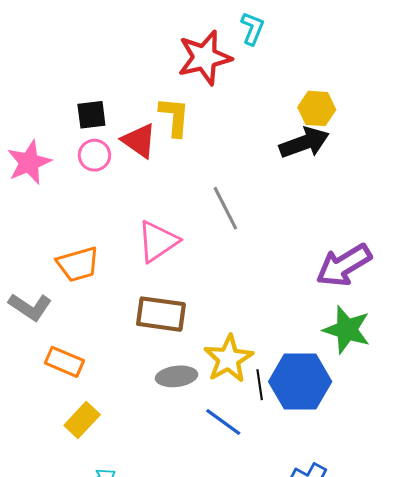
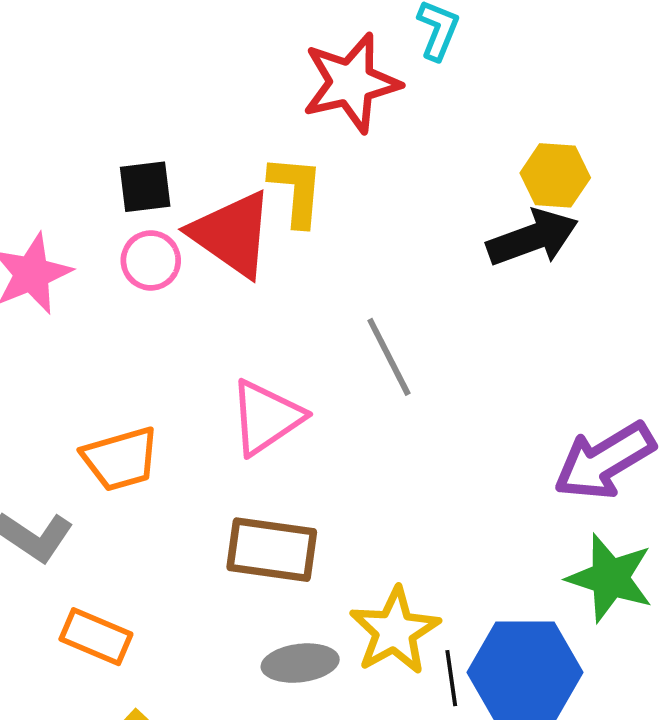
red triangle: (139, 141) -> (232, 234), size x1.4

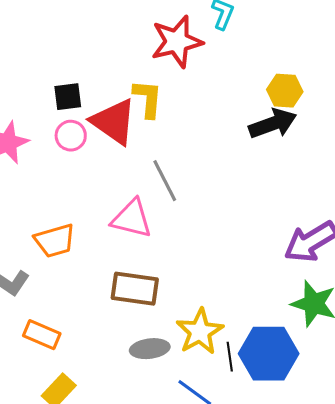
gray line: (389, 357) -> (165, 181), moved
pink triangle: (266, 417) -> (132, 219), turned 48

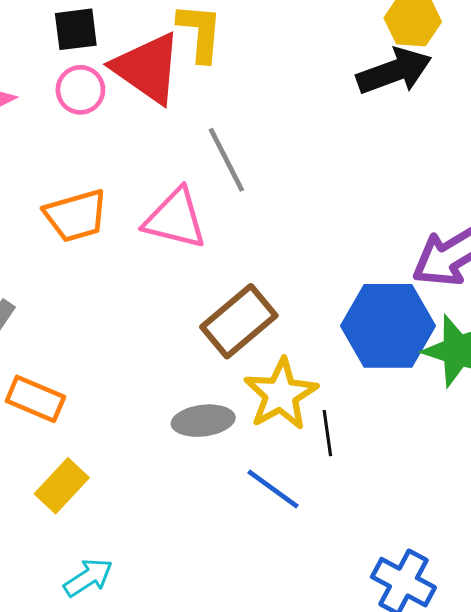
orange trapezoid: (55, 241) -> (76, 216), moved
brown rectangle: (135, 289) -> (239, 321), moved, turned -48
blue hexagon: (269, 354) -> (388, 326), moved

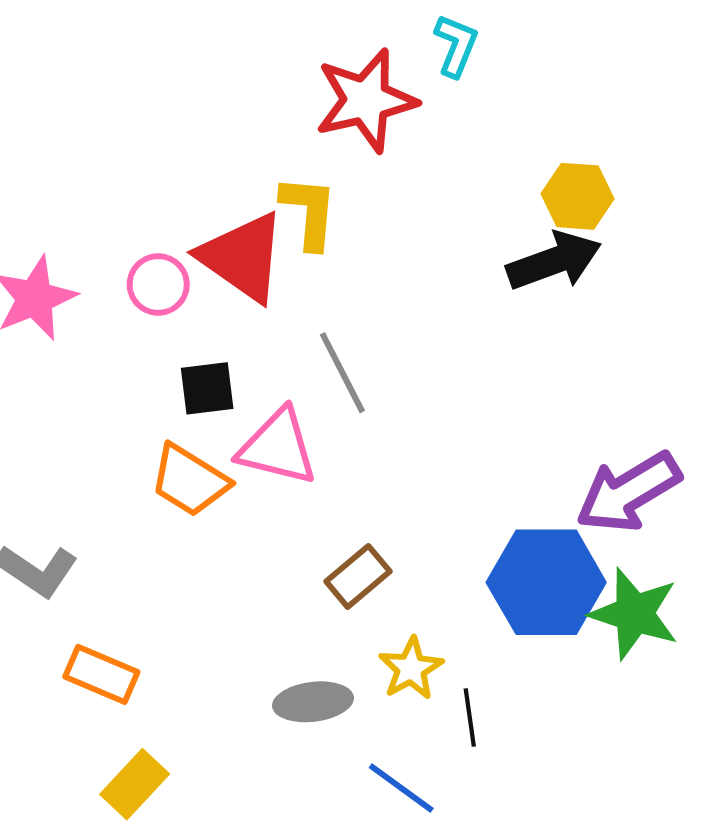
black square: (76, 29) -> (207, 388), moved
orange trapezoid: (76, 216) -> (190, 480), moved, turned 48
brown rectangle: (239, 321) -> (358, 576), size x0.7
yellow star: (281, 394) -> (411, 668), size x0.7

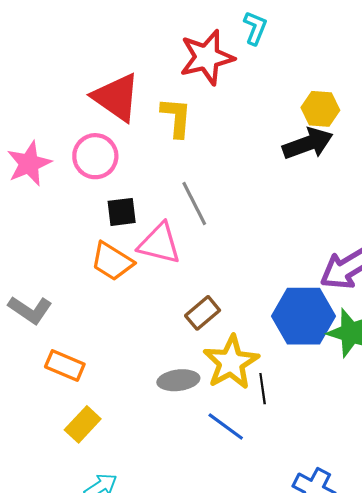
red triangle: (242, 257) -> (116, 97), moved
pink circle: (158, 284) -> (95, 156), size x1.4
yellow star: (411, 668) -> (231, 362), size x1.6

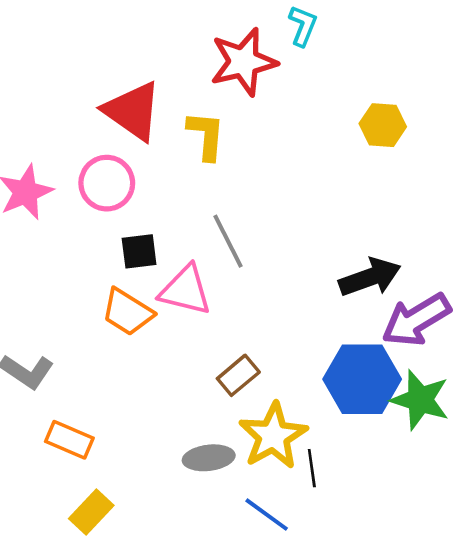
black arrow: (308, 144) -> (370, 277), moved

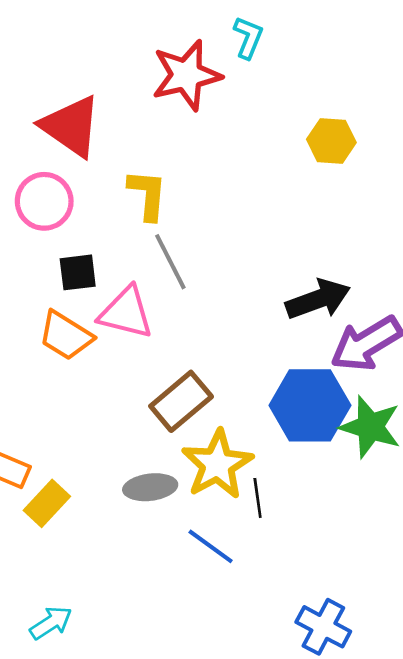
yellow L-shape: (206, 135) -> (148, 195), moved
brown rectangle: (238, 375) -> (181, 401), size x1.4
yellow rectangle: (91, 512) -> (47, 503), moved

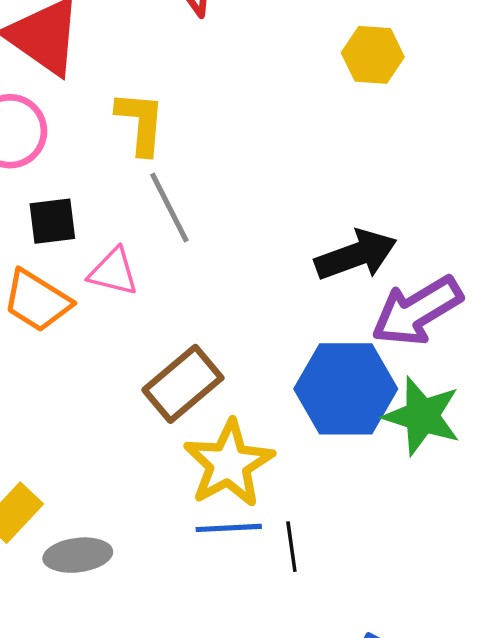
pink triangle: (126, 313) -> (113, 272), size x0.7
gray ellipse: (150, 487) -> (78, 555), moved
black line: (258, 498) -> (291, 547), moved
blue line: (211, 546) -> (229, 528), moved, turned -39

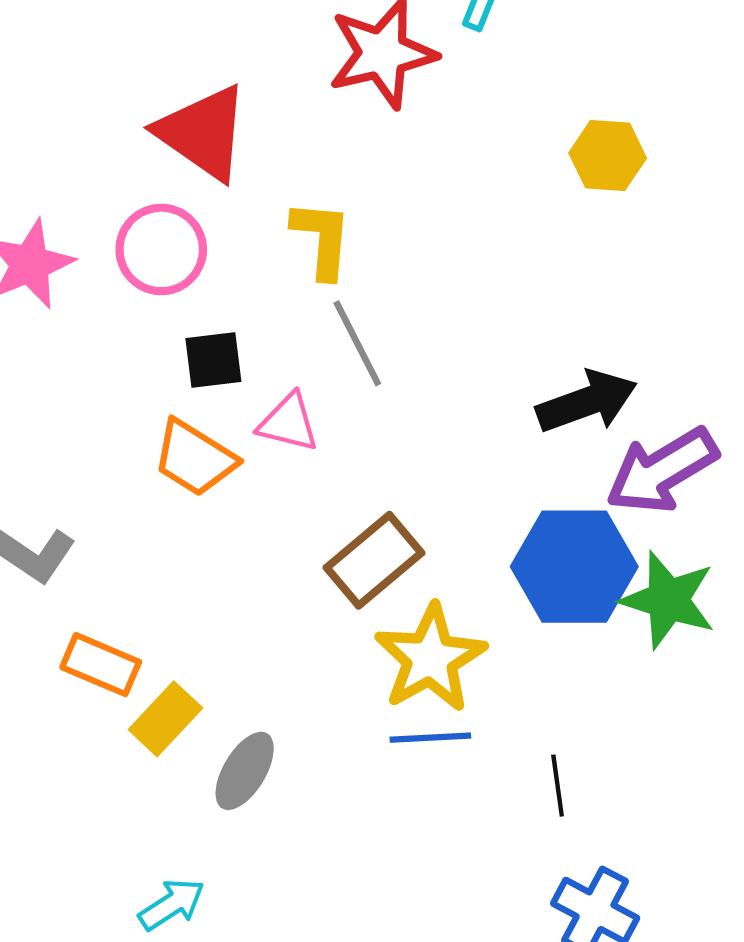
black line: (291, 547) -> (558, 786), moved
gray ellipse: (78, 555) -> (245, 771), turned -52

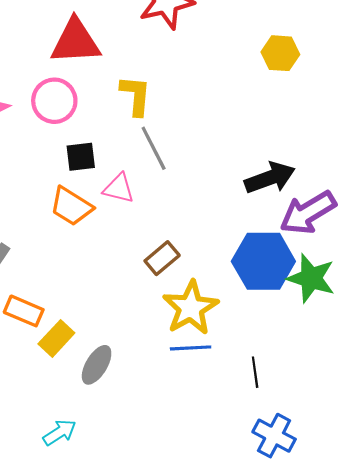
red triangle: (203, 133) -> (75, 42), turned -38
brown rectangle: (374, 560) -> (162, 258), size x0.7

